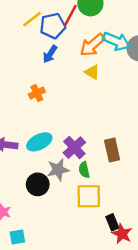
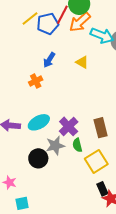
orange arrow: (92, 45) -> (80, 22), moved
blue arrow: (50, 54) -> (49, 60), moved
yellow square: (89, 196) -> (96, 161), moved, turned -30

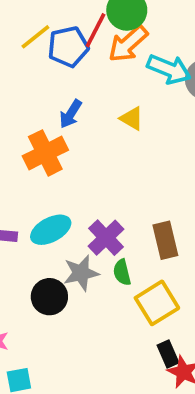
orange cross: (36, 81) -> (45, 153), size x1.6

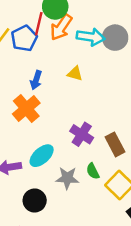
purple cross: (106, 238) -> (82, 134), moved
gray star: (81, 273) -> (67, 178), turned 30
black circle: (49, 297) -> (35, 201), moved

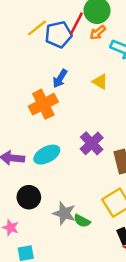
orange arrow: (61, 27) -> (98, 33), size x0.6
green semicircle: (93, 171) -> (82, 221), moved, turned -49
gray star: (67, 178) -> (64, 213), moved

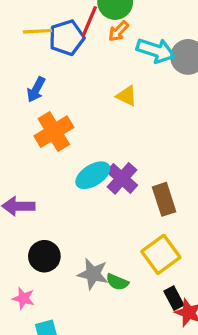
yellow line: (37, 28) -> (38, 31), turned 40
blue arrow: (60, 79) -> (36, 90), moved
cyan ellipse: (47, 155) -> (93, 175), moved

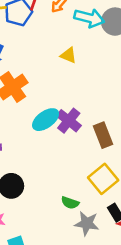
gray star: (93, 274) -> (87, 223), moved

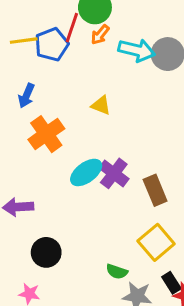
yellow triangle: (68, 55) -> (101, 105), moved

